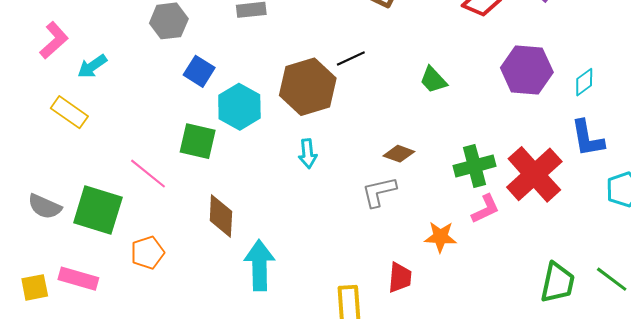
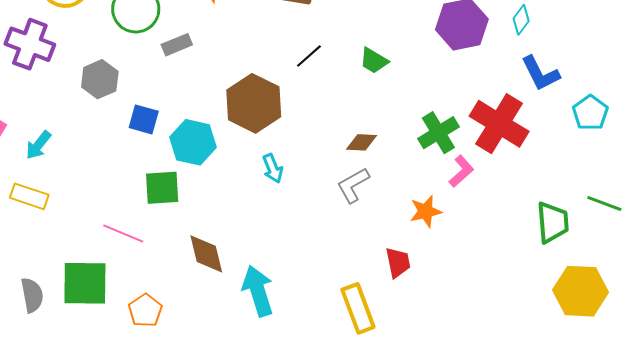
black line: (351, 59) -> (309, 56), moved
gray semicircle: (45, 207) -> (32, 295), turned -108

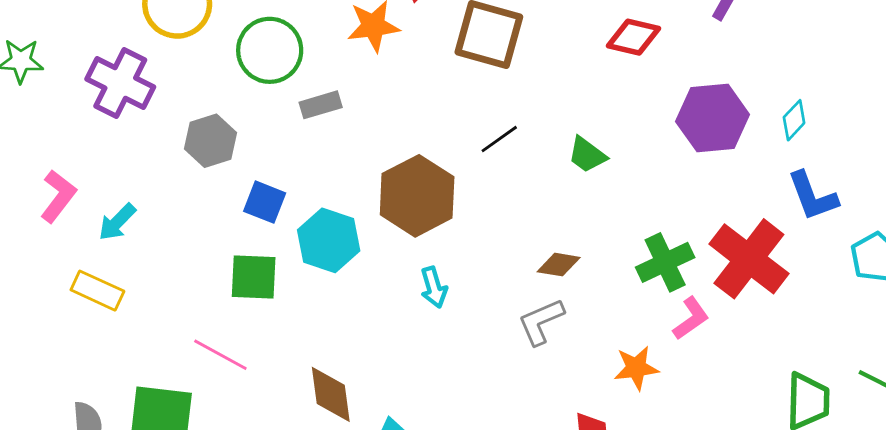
green square: (162, 188) -> (254, 277), moved

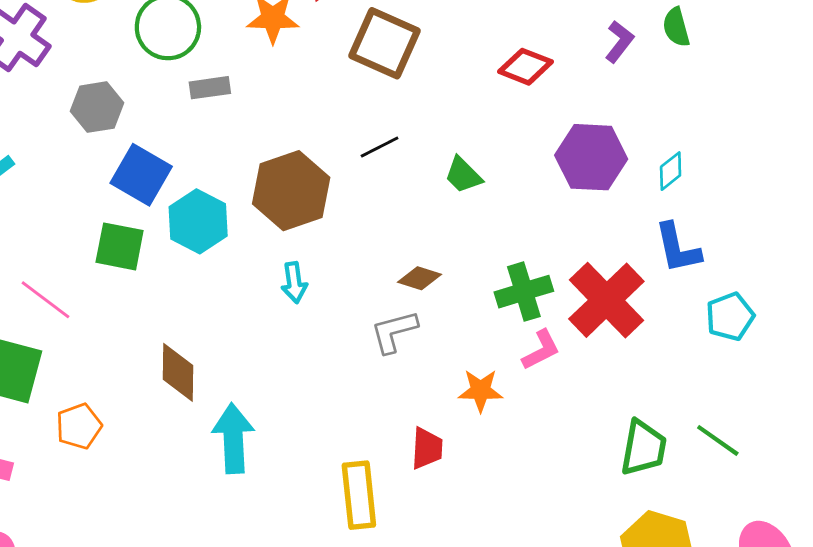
blue square: (265, 202) -> (141, 175), size x1.4
pink line: (220, 355) -> (45, 300), moved

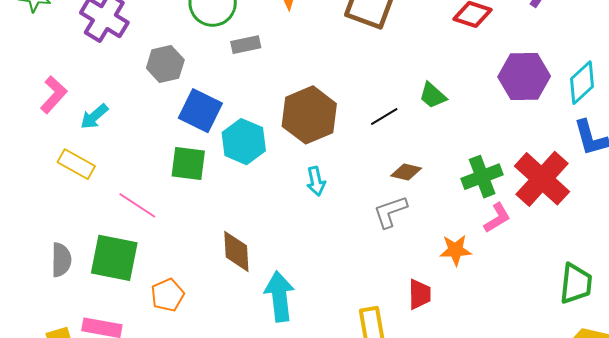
black line: (380, 147) -> (384, 117), moved
cyan diamond: (671, 171) -> (582, 83), size x1.5

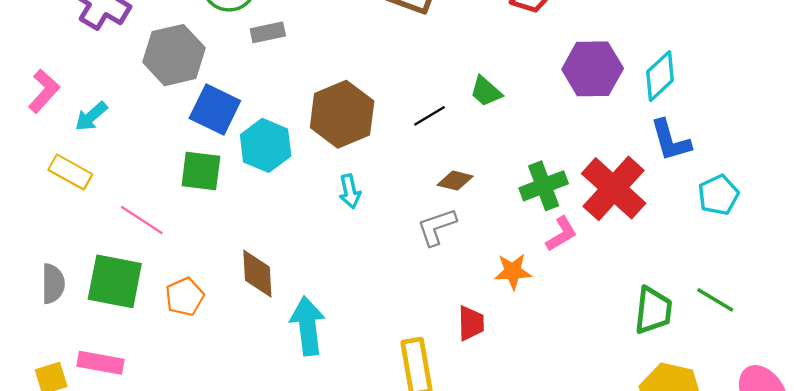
gray hexagon: (165, 64) -> (174, 55), size x1.4
orange pentagon: (167, 295) -> (185, 297), moved

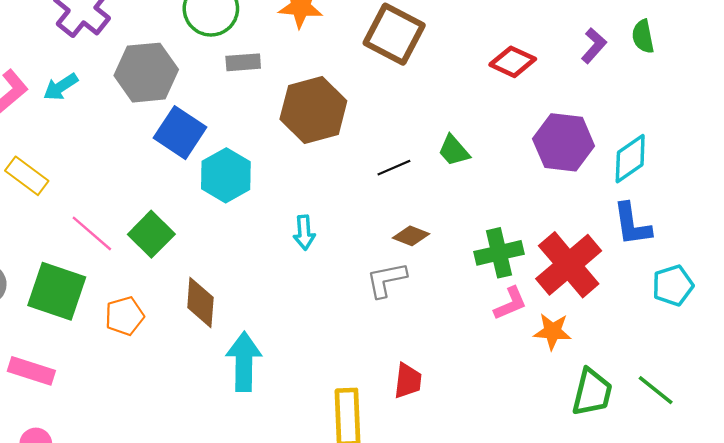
brown hexagon: (342, 114) -> (313, 110), moved
cyan arrow: (91, 116) -> (61, 87), moved
green square: (201, 171) -> (151, 234), moved, turned 30
orange star: (513, 272) -> (553, 331), moved

